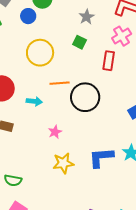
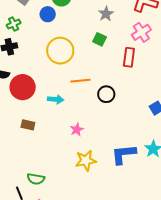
black circle: (85, 97) -> (106, 94), size x0.6

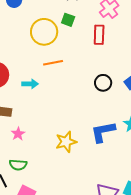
yellow circle: (60, 51) -> (44, 32), moved
black circle: (106, 94) -> (103, 83), moved
pink star: (77, 130) -> (18, 134), moved

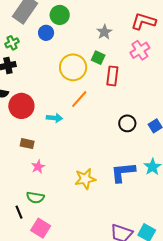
red rectangle: (99, 35) -> (112, 76), moved
orange line: (53, 63) -> (79, 99), turned -42

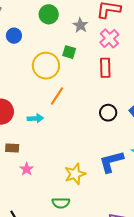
green circle: (60, 15) -> (49, 14), moved
gray star: (104, 32) -> (80, 25), moved
red rectangle: (112, 76) -> (105, 68), moved
green semicircle: (35, 198) -> (61, 203), moved

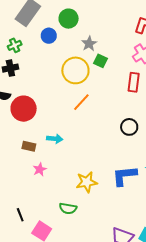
green circle: (49, 14) -> (69, 19), moved
gray star: (80, 25) -> (89, 44), moved
cyan arrow: (35, 118) -> (55, 139), moved

